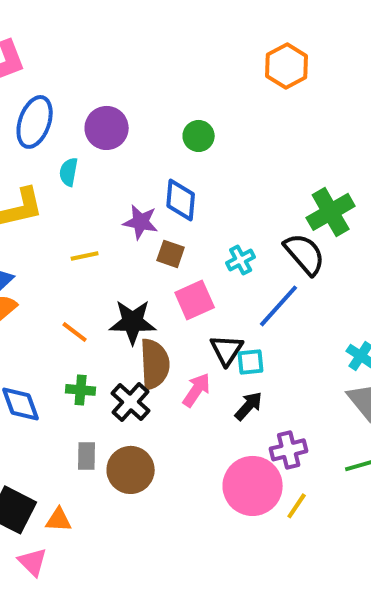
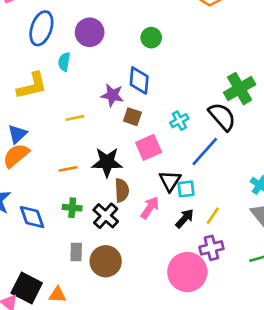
orange line: (75, 332) -> (68, 169), turned -48
brown semicircle: (155, 364) -> (122, 190), size x0.7
yellow line: (297, 506) -> (213, 216), moved

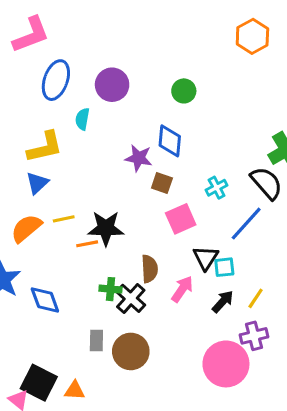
yellow line: (75, 118) -> (64, 219), moved
blue triangle: (17, 134) -> (37, 183), moved
black star: (107, 162) -> (106, 228), moved
green cross: (72, 208) -> (110, 289), moved

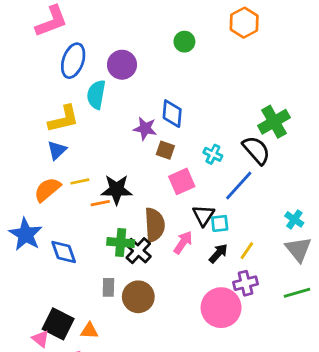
green circle: (184, 91) -> (184, 42), moved
cyan semicircle: (82, 119) -> (96, 95), size x1.5
cyan cross: (217, 188) -> (213, 154), turned -36
brown semicircle: (149, 269) -> (155, 225), size x1.4
green cross: (110, 289) -> (121, 242), size x1.4

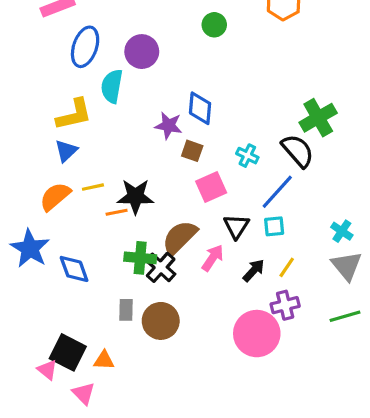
cyan square: (220, 223) -> (274, 226), moved
brown semicircle: (155, 225) -> (180, 237), turned -132

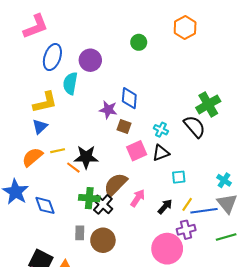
blue line: (277, 192) -> (204, 211), moved, turned 40
orange line: (117, 212) -> (73, 168), turned 48
black triangle: (236, 226) -> (161, 153), moved, turned 36

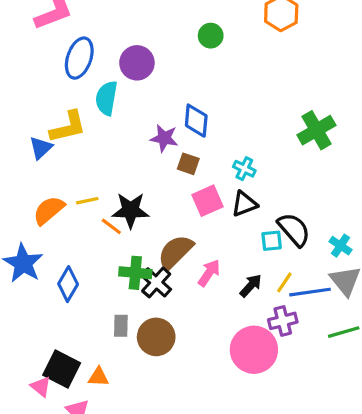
blue triangle: (40, 127) -> (41, 148), moved
black semicircle: (195, 127) -> (294, 230), moved
blue diamond: (45, 205) -> (68, 284), turned 50

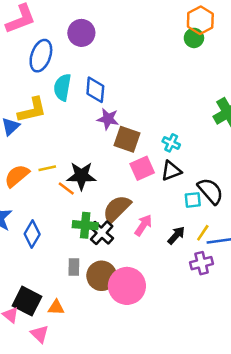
green circle: (211, 36) -> (194, 38), moved
purple circle: (137, 63) -> (81, 33), moved
blue diamond: (196, 121) -> (95, 90), moved
brown square: (188, 164) -> (127, 139), size x1.5
pink circle: (254, 350) -> (127, 286), moved

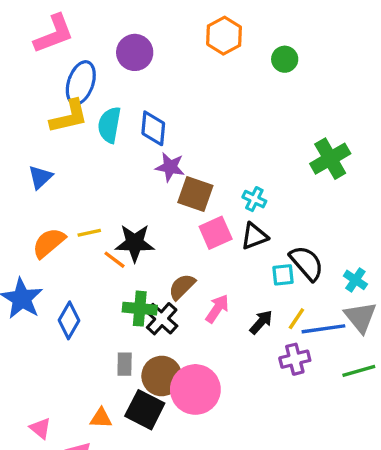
orange hexagon: (200, 20) -> (224, 36), moved
yellow L-shape: (32, 110) -> (69, 116), moved
brown semicircle: (117, 209) -> (182, 287), size x0.7
black square: (27, 301) -> (145, 410), moved

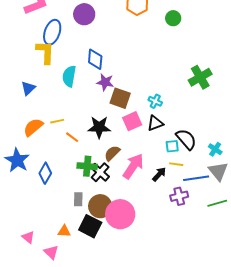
yellow L-shape: (69, 116) -> (45, 52), turned -75
cyan semicircle: (109, 125) -> (69, 76), moved
black star: (135, 243) -> (99, 127), moved
pink arrow: (217, 309) -> (133, 166), size x1.5
yellow line: (296, 319) -> (176, 164), moved, turned 64

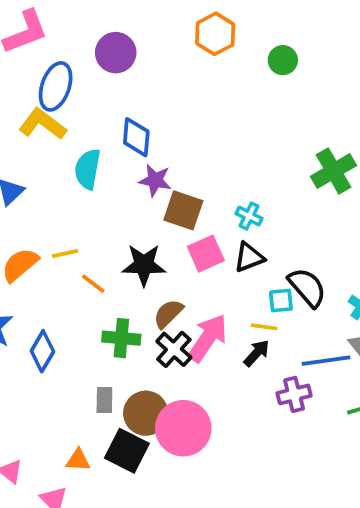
yellow L-shape: (45, 52) -> (42, 124), turned -55
yellow line: (176, 164) -> (264, 327), moved
black cross: (100, 172) -> (174, 349), moved

